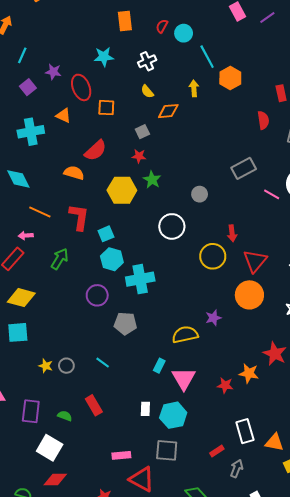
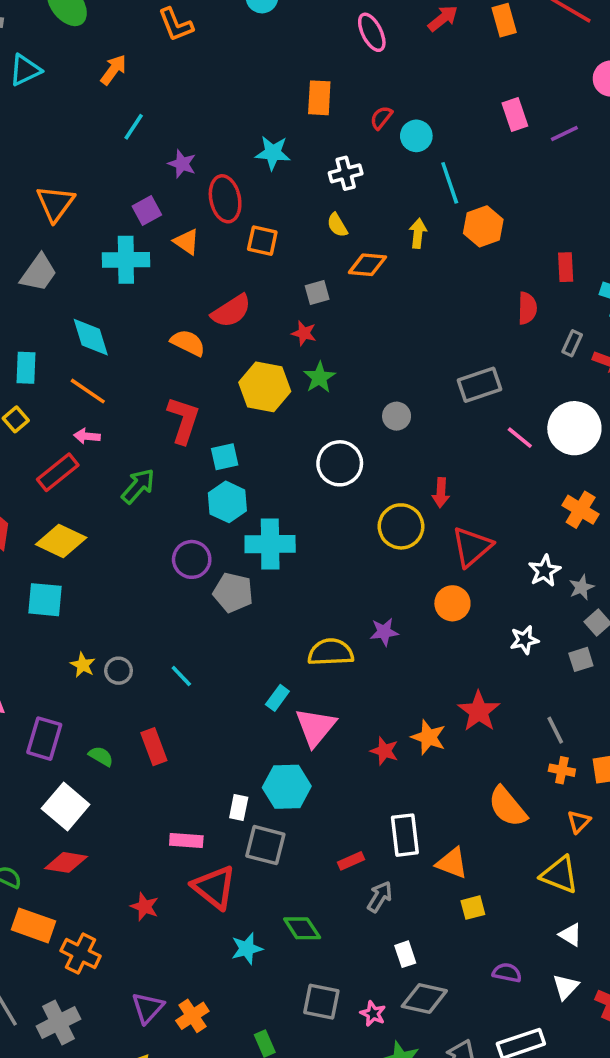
purple square: (28, 87) -> (147, 211), moved
orange line: (40, 212) -> (88, 391), moved
orange circle: (249, 295) -> (452, 603), size x0.7
gray pentagon: (125, 323) -> (233, 592), moved
white rectangle: (145, 409) -> (239, 807), moved

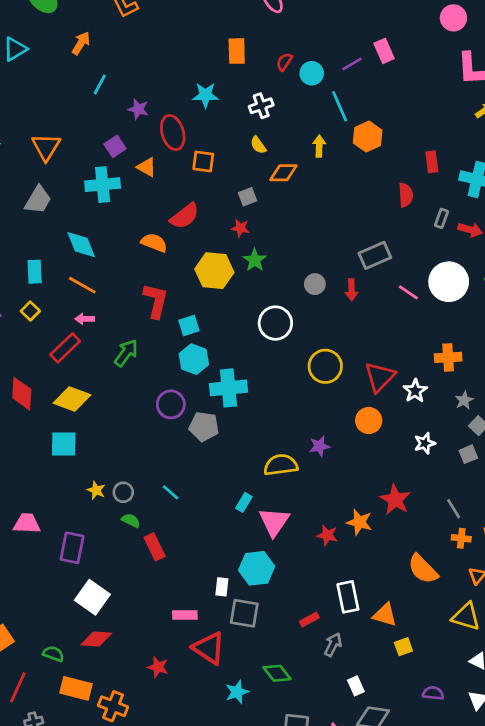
purple line: (564, 134) -> (352, 64), moved
red arrow: (441, 493) -> (352, 290), moved
orange cross: (581, 510) -> (448, 357), moved, turned -30
white star: (545, 571) -> (415, 391), moved
green semicircle: (101, 756) -> (131, 520), moved

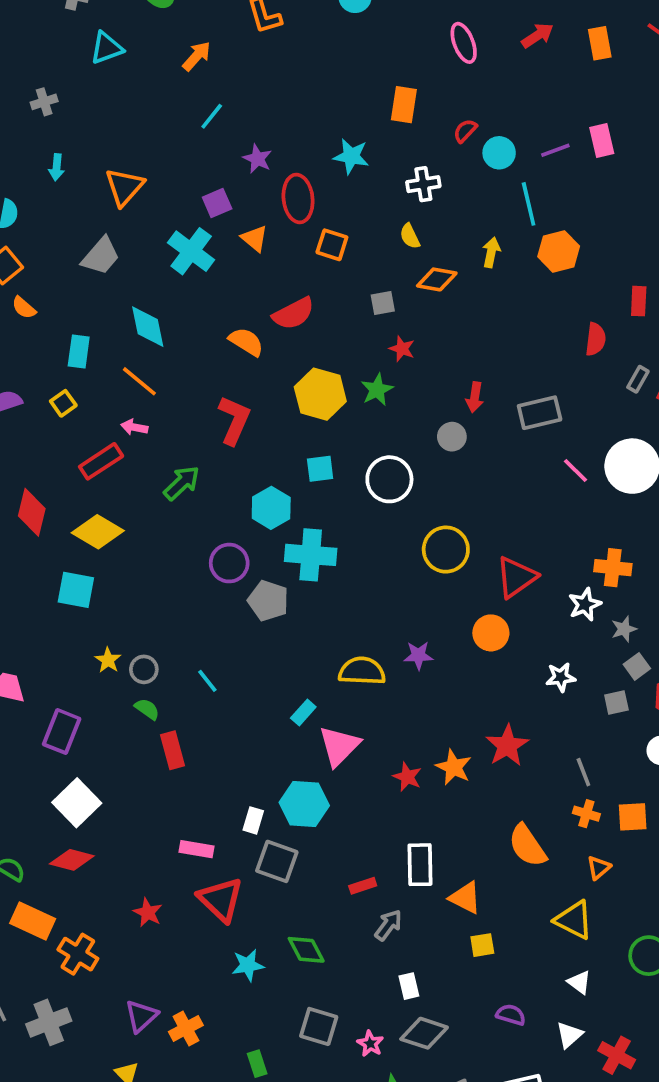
cyan cross: (103, 185) -> (191, 251), turned 32
red star: (240, 228) -> (402, 349), moved
red arrow: (352, 290) -> (475, 397), moved
cyan square: (189, 325) -> (320, 469), moved
white star: (415, 391) -> (585, 604), moved

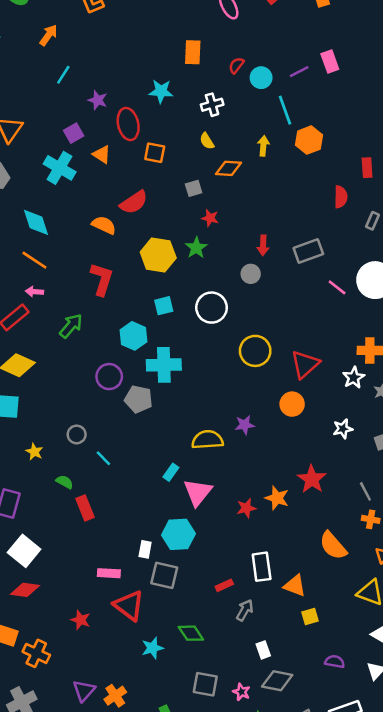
gray circle: (144, 669) -> (77, 434), moved
red star: (407, 777) -> (246, 508), turned -30

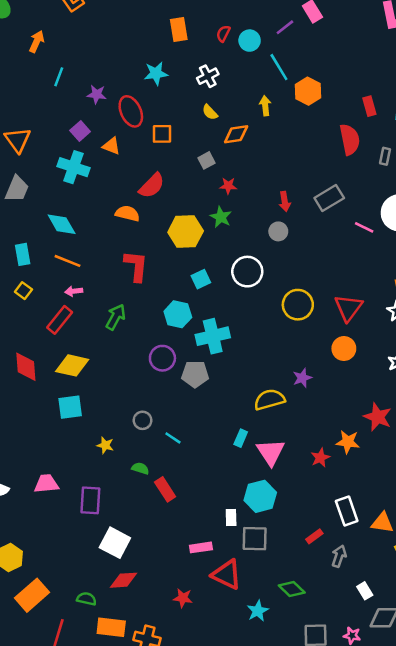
red semicircle: (341, 197) -> (350, 139), size x1.4

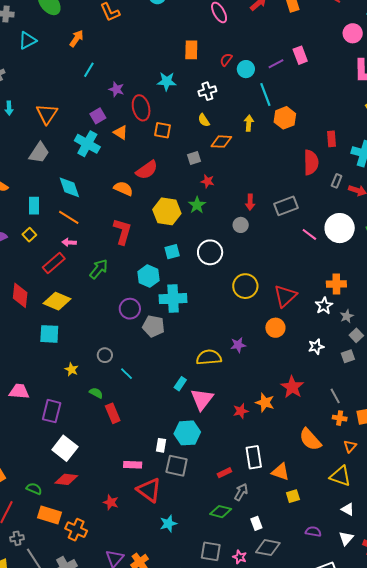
green diamond: (292, 589) -> (221, 512), moved, turned -40

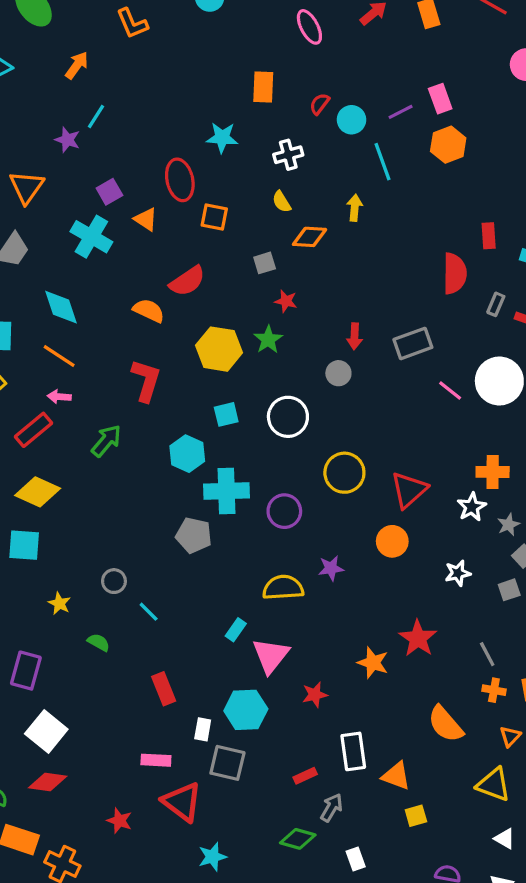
purple star: (116, 89) -> (67, 140), moved
orange hexagon: (285, 118) -> (448, 145), moved
purple circle: (130, 309) -> (284, 511), moved
red star: (241, 411) -> (315, 695), moved
red rectangle: (113, 413) -> (164, 689), moved

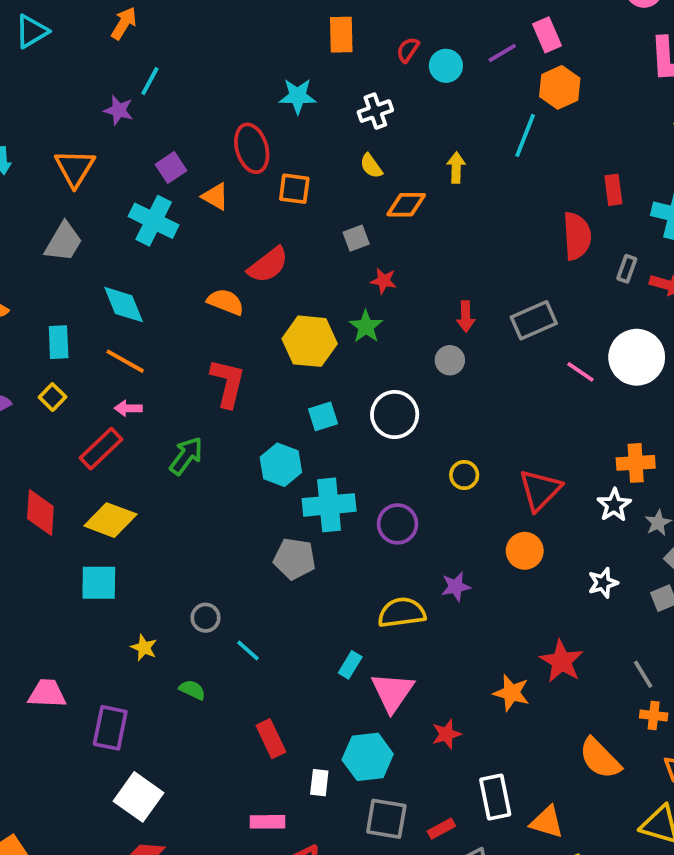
cyan line: (382, 162) -> (525, 135), moved, turned 45
yellow circle: (344, 473) -> (464, 475), size x0.6
gray square: (227, 763) -> (386, 819), moved

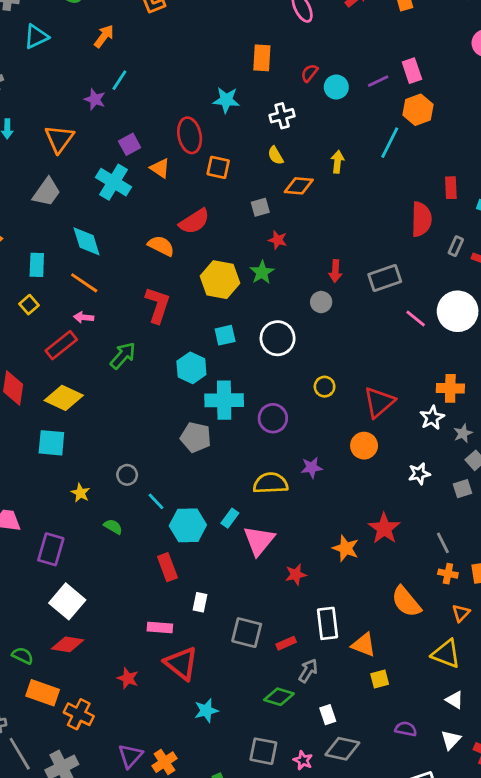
cyan hexagon: (368, 757) -> (188, 525), moved

